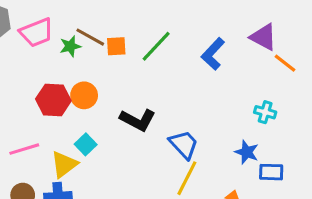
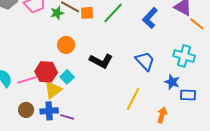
red hexagon: (53, 100) -> (46, 72), moved
cyan cross: (265, 112) -> (184, 56), size x1.5
blue trapezoid: (184, 144) -> (145, 61), moved

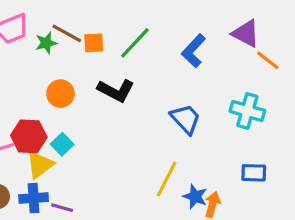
black L-shape: (101, 61) -> (116, 90), moved
blue star: (172, 82) -> (195, 197), moved

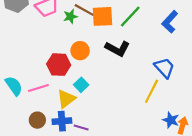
orange square: (94, 43) -> (102, 16), size x1.5
red hexagon: (29, 136) -> (59, 65), moved
yellow line: (167, 179) -> (152, 91), moved

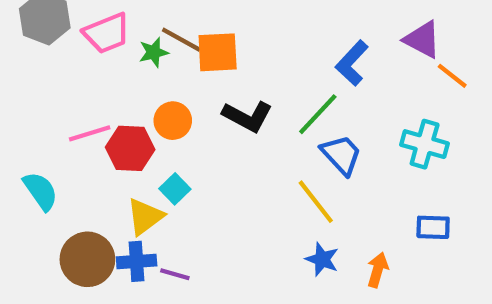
green line: (130, 16) -> (318, 114), moved
pink line: (38, 88) -> (90, 133), moved
yellow line: (152, 91) -> (316, 202), turned -65
brown circle: (37, 120) -> (87, 259), size x1.6
blue star: (171, 120) -> (322, 259), moved

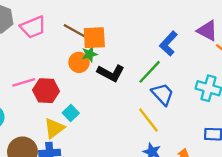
green star: (154, 52) -> (90, 54), moved
orange circle: (173, 121) -> (79, 62), moved

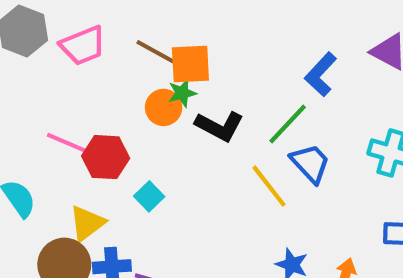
pink line: (24, 82) -> (66, 143), turned 40
yellow line: (148, 120) -> (269, 186), moved
yellow triangle: (54, 128) -> (87, 223), moved

